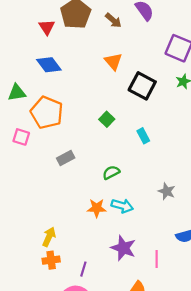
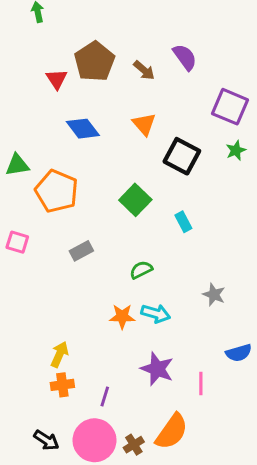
blue diamond: (49, 65) -> (83, 129), moved
green square: (107, 119) -> (135, 200), size x1.5
pink square: (21, 137) -> (17, 242), moved

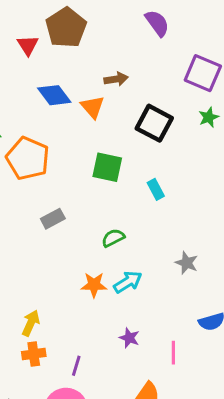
brown arrow: (144, 70) -> (116, 79), moved, turned -50
orange triangle: (144, 124) -> (93, 107), moved
green square: (135, 200) -> (107, 167), turned -32
cyan arrow: (156, 314) -> (128, 282), turned -48
purple star: (157, 369) -> (129, 338), size x0.6

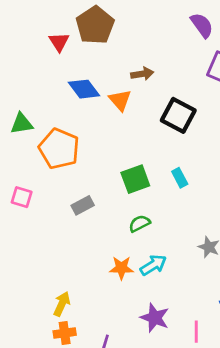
purple semicircle: (157, 23) -> (202, 25), moved
green square: (107, 167) -> (135, 179), moved, turned -32
purple star: (129, 338) -> (155, 318), size x1.5

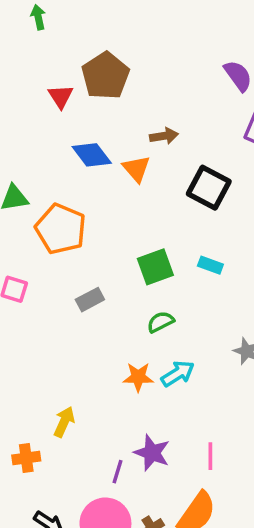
cyan rectangle: (180, 178) -> (210, 265), turned -42
purple star: (155, 318) -> (152, 453), moved
pink line: (196, 332) -> (210, 456), moved
orange cross: (65, 333) -> (26, 458), moved

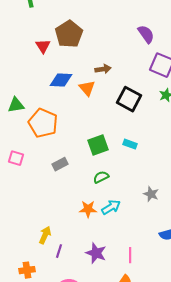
blue diamond: (92, 155) -> (61, 80), turned -50
orange cross: (26, 458) -> (27, 270), moved
purple line: (117, 472) -> (59, 251), moved

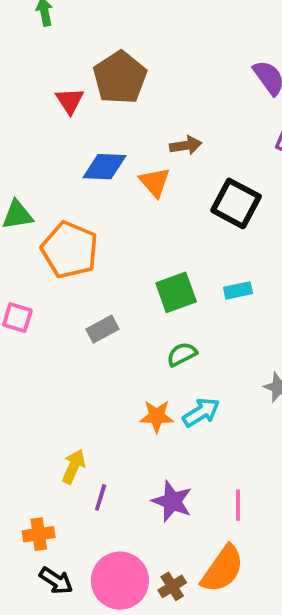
cyan rectangle: (130, 144) -> (238, 290), turned -32

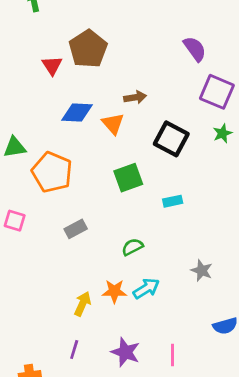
green square: (176, 292) -> (128, 178), moved
yellow arrow: (74, 466) -> (83, 304), moved

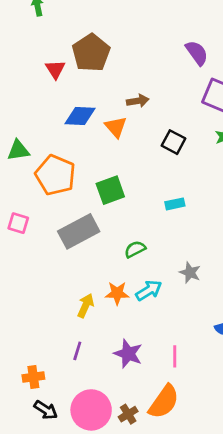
black square: (171, 139) -> (173, 142), size x0.7
green square: (128, 178) -> (110, 190), moved
gray rectangle: (76, 229) -> (79, 231), size x1.8
gray star: (202, 270) -> (190, 273), moved

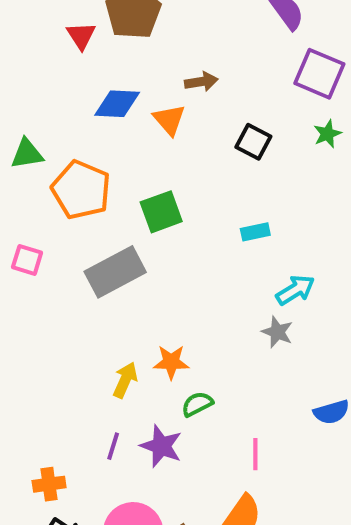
green semicircle: (135, 249) -> (197, 404), moved
cyan arrow: (149, 290) -> (295, 290), moved
purple star: (128, 354) -> (161, 446), moved

